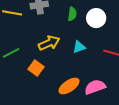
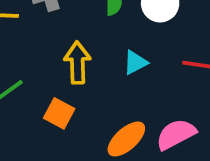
yellow arrow: (49, 43) -> (77, 63), turned -60

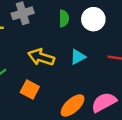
yellow arrow: (77, 63) -> (41, 57), turned -70

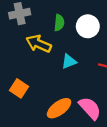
yellow arrow: (41, 57) -> (39, 44), moved
pink semicircle: (104, 102) -> (90, 108), turned 70

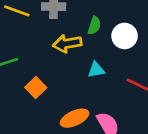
yellow arrow: (39, 44) -> (67, 44), turned -45

